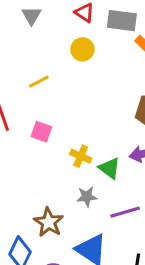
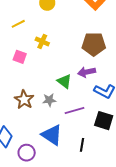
yellow cross: (81, 156) -> (42, 41), moved
brown star: (49, 222) -> (24, 100), moved

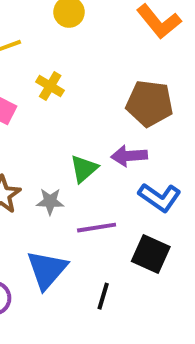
green triangle: (64, 81) -> (84, 169), turned 35
blue triangle: (52, 135) -> (47, 270), turned 30

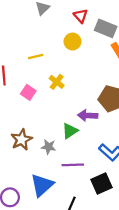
purple arrow: (129, 156) -> (88, 115), moved
black square: (151, 254) -> (102, 183), turned 35

